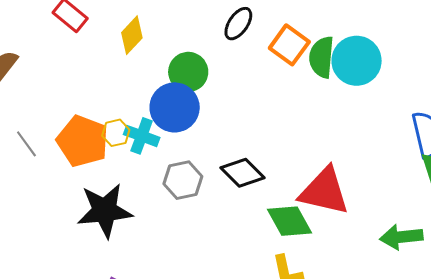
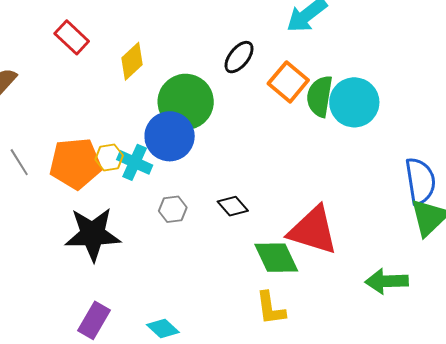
green circle: (188, 72) -> (186, 102), size x1.4
orange pentagon: (83, 141) -> (75, 163), turned -30
black diamond: (242, 173) -> (233, 206), size x0.7
gray hexagon: (183, 180) -> (173, 209), size x0.7

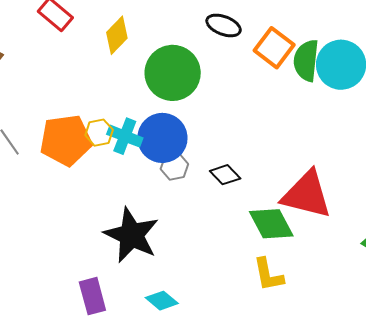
black ellipse: (239, 57) -> (224, 25), turned 76
blue circle: (170, 136) -> (162, 138), moved
gray hexagon: (173, 209) -> (174, 167), moved
black star: (93, 234) -> (131, 235), moved, turned 30
purple rectangle: (94, 320) -> (92, 296), turned -42

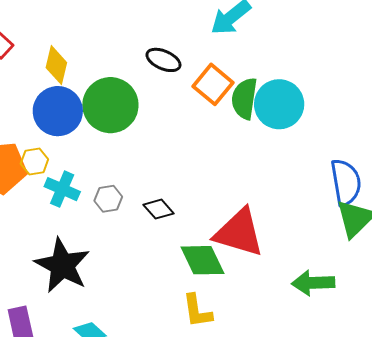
yellow diamond: (117, 35) -> (56, 65), turned -33
cyan cross: (125, 136) -> (62, 189), moved
blue circle: (162, 138) -> (58, 111), moved

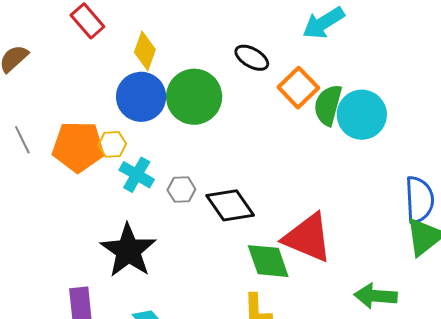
black diamond: (158, 209) -> (230, 205), size x1.6

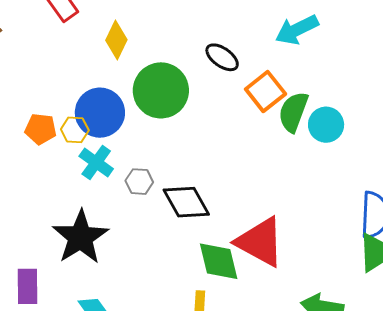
blue circle: (141, 97) -> (100, 113), moved
cyan circle: (362, 115) -> (326, 125), size x0.7
orange pentagon: (78, 147) -> (41, 129), size x0.6

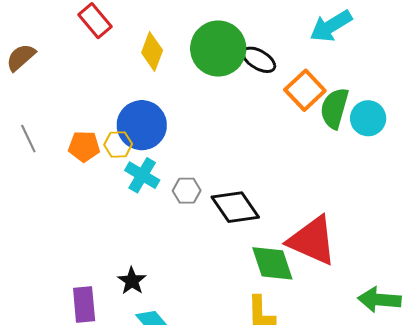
green circle: (161, 90) -> (218, 49), moved
black star: (80, 237) -> (132, 281), moved, size x0.5

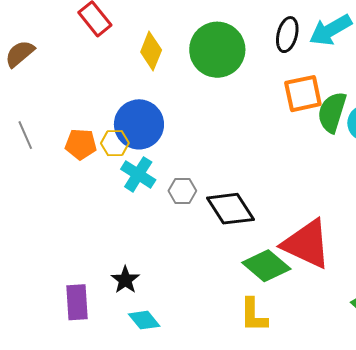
black ellipse: (259, 60) -> (287, 35), moved, turned 72
orange square: (305, 90) -> (303, 94), turned 30
green diamond: (272, 263) -> (266, 266), turned -33

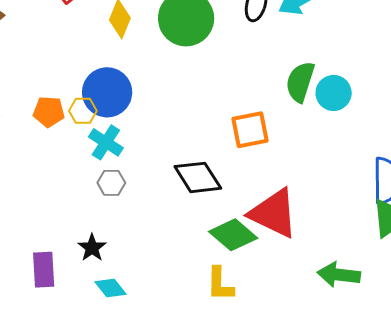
orange square: (303, 94) -> (250, 130), moved
gray hexagon: (182, 191) -> (111, 183), moved

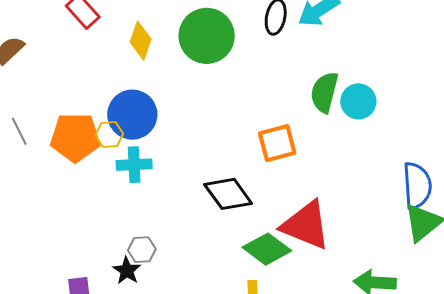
orange pentagon: (49, 112) -> (75, 137), size x1.6
cyan cross: (106, 142) -> (134, 165), turned -32
gray hexagon: (111, 183) -> (142, 250), moved

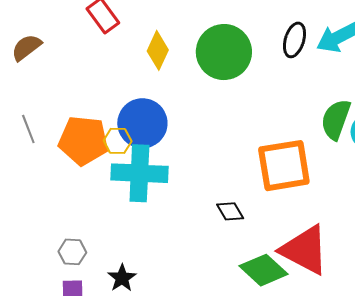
orange square: (277, 143) -> (284, 166), size x1.4
cyan cross: (134, 165) -> (139, 173), size x1.6
black diamond: (228, 194) -> (230, 211), size x0.6
gray hexagon: (142, 250) -> (72, 252), moved

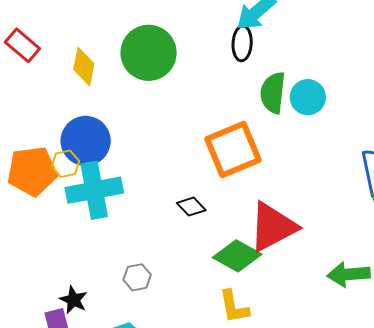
black ellipse: (294, 40) -> (242, 43), moved
red triangle: (305, 250) -> (273, 227), turned -42
gray hexagon: (72, 252) -> (137, 277), moved
black star: (122, 278) -> (74, 300), moved

